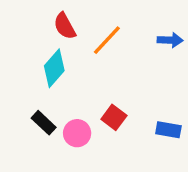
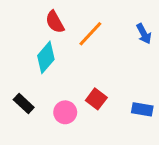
blue arrow: (170, 40) -> (144, 34), turned 60
black rectangle: (44, 123) -> (24, 103), moved

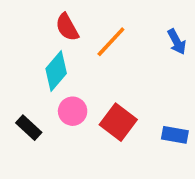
red square: (96, 99) -> (118, 122), size x1.4
pink circle: (65, 112) -> (73, 111), moved

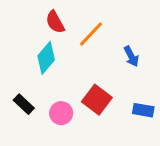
blue arrow: (177, 42) -> (131, 56), moved
pink circle: (73, 111) -> (61, 113), moved

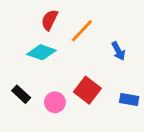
red semicircle: (55, 22) -> (50, 20), turned 55
cyan diamond: (46, 58) -> (41, 52), turned 68

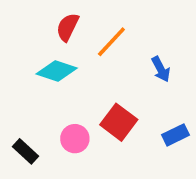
black rectangle: (21, 94) -> (26, 151), moved
blue rectangle: (129, 100) -> (175, 135), turned -36

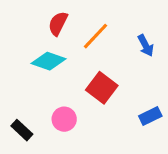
blue arrow: (161, 69) -> (146, 45), moved
red square: (119, 122) -> (102, 88), moved

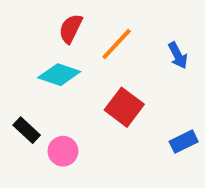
pink circle: (64, 119) -> (63, 151), moved
black rectangle: (22, 130) -> (27, 130), moved

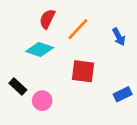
red square: (124, 107) -> (83, 71), turned -30

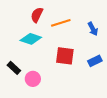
orange line: (78, 29) -> (61, 23), turned 30
blue rectangle: (123, 94) -> (95, 61), moved

